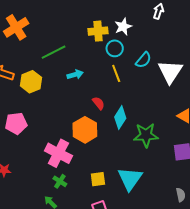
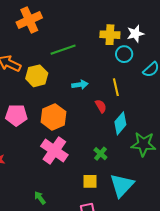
yellow line: (116, 73) -> (116, 87), moved
cyan arrow: (75, 75) -> (80, 85), moved
orange hexagon: (85, 130) -> (54, 117), moved
green cross: (60, 181) -> (100, 154), moved

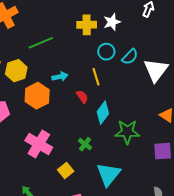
cyan circle: (124, 54) -> (106, 52), moved
orange hexagon: (54, 117) -> (37, 96), moved
yellow square: (90, 181) -> (66, 170), moved, turned -35

